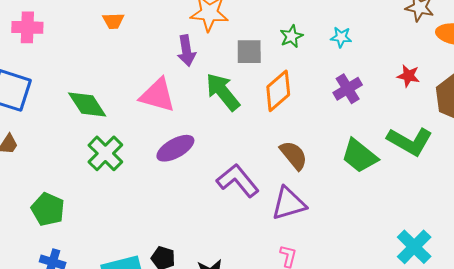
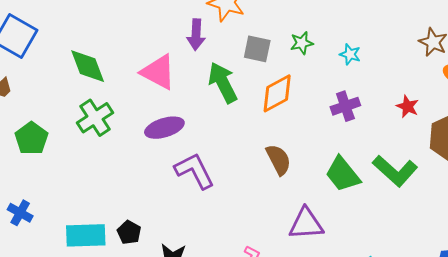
purple L-shape: (238, 181) -> (195, 171), moved
purple triangle: (289, 203) -> (306, 224), moved
green pentagon: (48, 209) -> (31, 138), moved

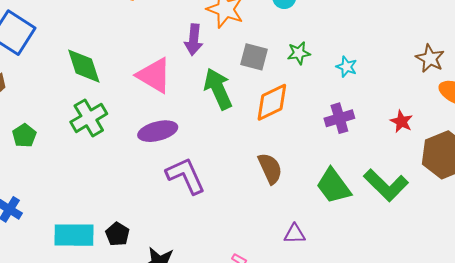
green pentagon: (31, 138) -> (24, 136), size x0.7
purple triangle: (306, 224) -> (295, 234), size x0.6

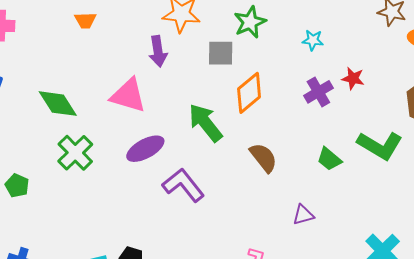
green star: (299, 53) -> (250, 22), moved, size x1.4
green arrow: (218, 89) -> (205, 123), moved
red star: (401, 122) -> (353, 78), moved
green trapezoid: (334, 186) -> (329, 159), size x0.7

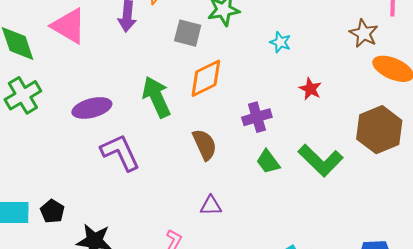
purple cross: (318, 92) -> (257, 117), moved
pink triangle: (128, 95) -> (69, 26), moved
purple triangle: (303, 215) -> (211, 206), moved

